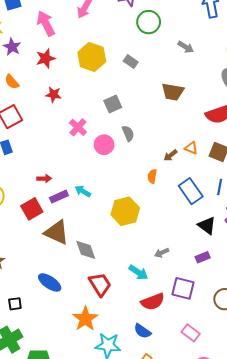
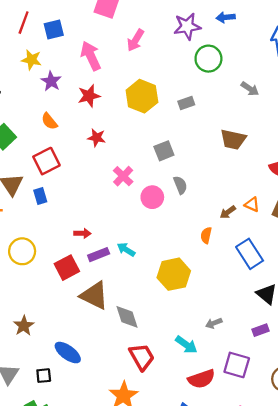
gray rectangle: (131, 61) -> (186, 103), turned -56
blue ellipse: (50, 282) -> (68, 353), moved

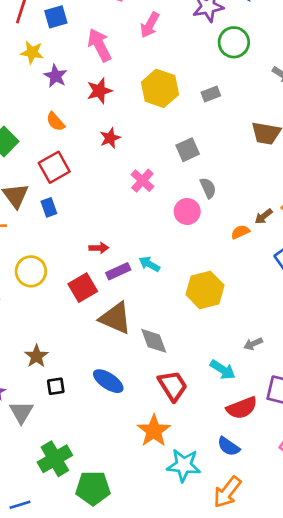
red star: (96, 138) -> (110, 138), turned -30
pink circle: (152, 197) -> (187, 211), moved
orange semicircle: (206, 235) -> (240, 232), moved, turned 56
blue ellipse: (68, 353) -> (108, 381), moved
black square: (44, 376) -> (56, 386), moved

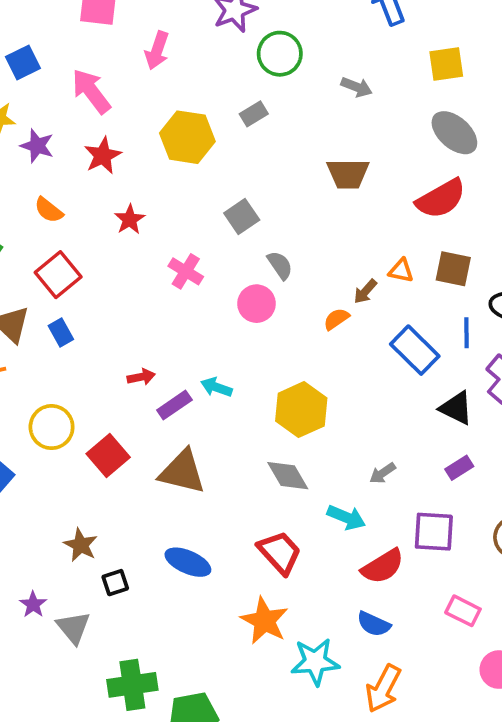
gray rectangle: (211, 94) -> (254, 114), moved
red square: (83, 288) -> (108, 456), moved
gray diamond: (154, 341) -> (288, 476), moved
green cross: (55, 459) -> (132, 685), turned 32

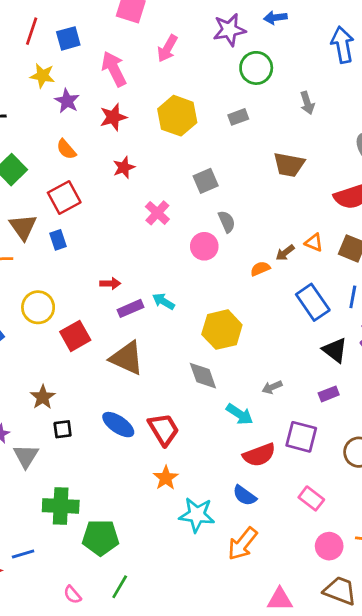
gray arrow: (356, 87) -> (307, 103), turned 40
gray rectangle: (254, 114) -> (238, 117), moved
red trapezoid: (280, 552) -> (164, 429), moved
orange star: (265, 621) -> (166, 478), size x0.7

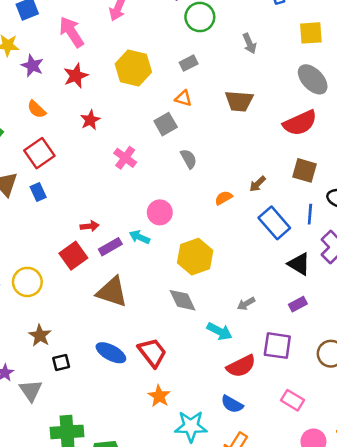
orange triangle: (314, 243) -> (183, 98), moved
pink circle: (204, 246) -> (160, 212), moved
brown arrow: (285, 253) -> (258, 184), moved
yellow circle: (38, 307) -> (27, 282), moved
red square: (75, 336) -> (73, 256), moved

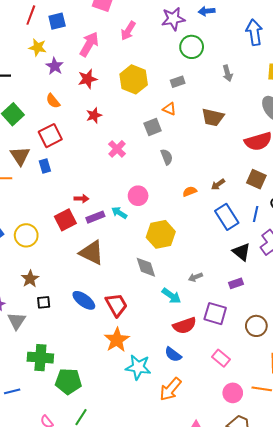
pink arrow: (72, 32) -> (89, 44), turned 55
orange star: (159, 396) -> (117, 340), size x1.4

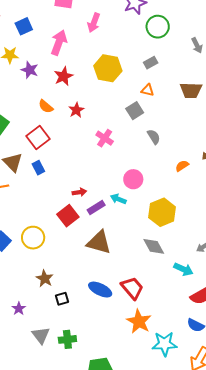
orange semicircle: (53, 101) -> (46, 106), moved
gray triangle: (17, 321) -> (41, 335), moved
green cross: (40, 358) -> (67, 339), moved, size x0.7

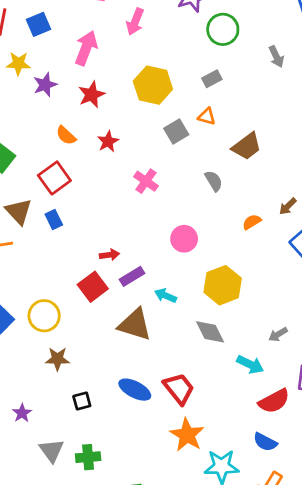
purple star: (30, 70) -> (45, 85), turned 30
brown trapezoid: (191, 90) -> (247, 146), moved, turned -40
gray square: (135, 111) -> (176, 132), moved
cyan arrow: (118, 199) -> (165, 296), moved
brown star: (45, 279) -> (57, 359), moved, turned -30

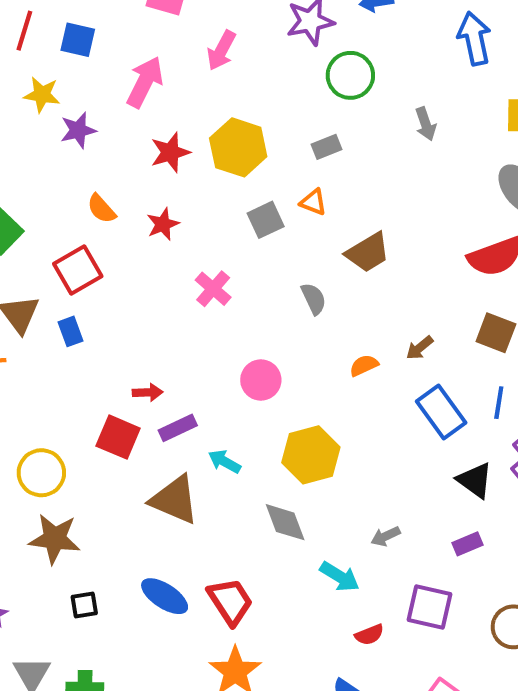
blue square: (38, 24) -> (78, 40), turned 30
red star: (92, 95) -> (170, 152), moved
red square: (93, 287) -> (118, 437), turned -36
brown star: (57, 359) -> (55, 539), size x1.4
red semicircle: (274, 401) -> (369, 635), size x0.6

